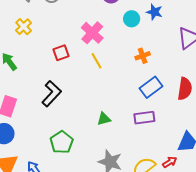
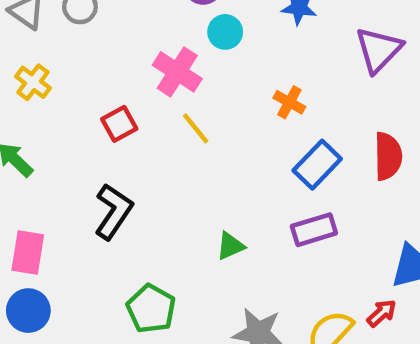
cyan circle: (132, 19) -> (225, 32), moved
orange cross: (143, 56) -> (289, 102), turned -32

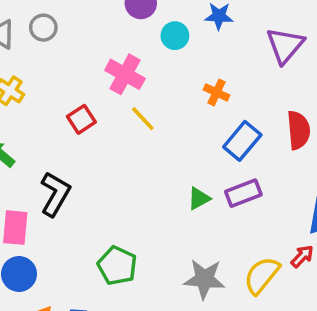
cyan circle: (225, 32) -> (175, 36), moved
black L-shape: (114, 211) -> (55, 194), moved
green triangle: (230, 246) -> (199, 198), moved

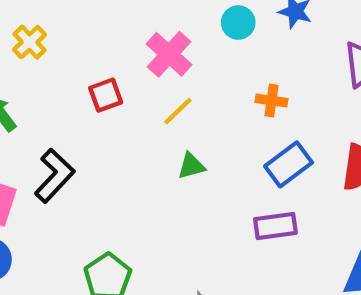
orange cross: (217, 92) -> (272, 100), turned -30
yellow line: (143, 119) -> (178, 111), turned 76
green triangle: (199, 198) -> (191, 166), moved

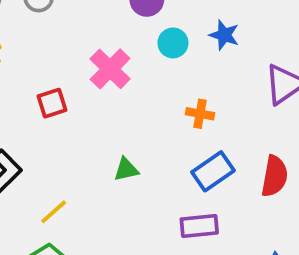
yellow line: (178, 111) -> (54, 212), moved

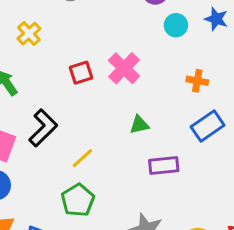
pink cross: (110, 69) -> (124, 68), moved
purple rectangle: (199, 226) -> (164, 165), moved

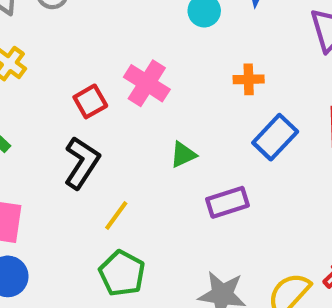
black L-shape: (43, 128) -> (82, 163), moved

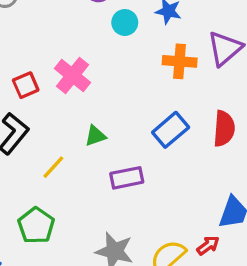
orange cross: (249, 79) -> (180, 61), moved, size x1.4
yellow line: (116, 216) -> (53, 167), moved

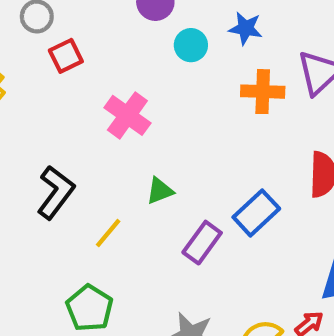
red square: (26, 85) -> (66, 56), moved
blue rectangle: (171, 130) -> (256, 213), moved
purple rectangle: (127, 178) -> (202, 243), turned -40

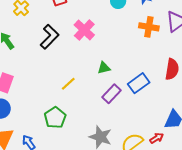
green triangle: (160, 191) -> (104, 68), moved
black L-shape: (56, 192) -> (50, 37), moved

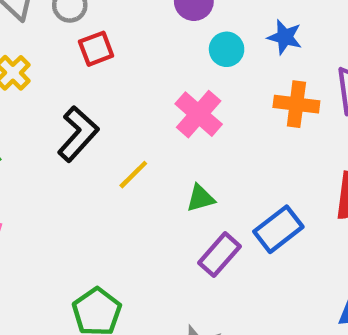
pink cross: (84, 30) -> (199, 114), moved
yellow line: (68, 84) -> (133, 175), moved

